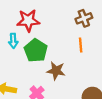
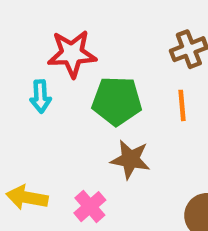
green pentagon: (36, 50) -> (117, 101), moved, turned -30

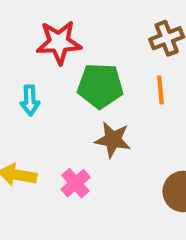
cyan arrow: (40, 96) -> (30, 100), moved

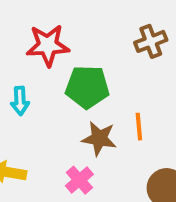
orange line: (160, 90) -> (139, 127), moved
pink cross: (75, 183) -> (79, 180), moved

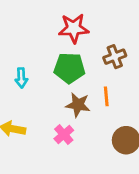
brown cross: (151, 41) -> (115, 57), moved
red star: (48, 45) -> (74, 28), moved

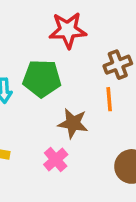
green pentagon: (69, 68) -> (42, 78), moved
orange line: (106, 96) -> (109, 99), moved

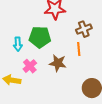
pink cross: (56, 160) -> (30, 66), moved

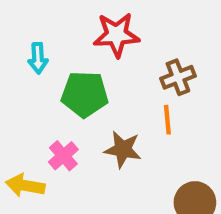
cyan arrow: (18, 44) -> (38, 58), moved

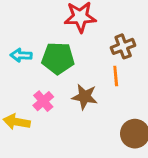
cyan arrow: (38, 58) -> (21, 55), moved, turned 96

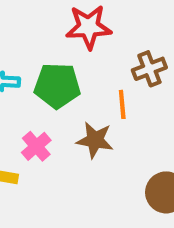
orange line: (116, 76) -> (122, 104), moved

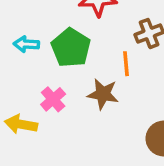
green pentagon: (57, 86) -> (71, 48), turned 30

